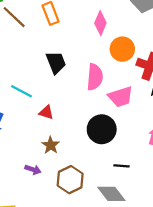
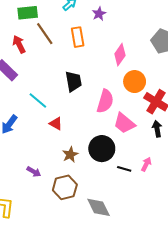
pink trapezoid: (120, 97) -> (124, 123), turned 45
brown star: (51, 145) -> (70, 155), moved
black line: (122, 166) -> (124, 169), moved

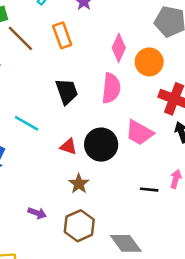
orange circle: (135, 82) -> (149, 62), moved
pink semicircle: (105, 101) -> (111, 88), moved
red triangle: (56, 124) -> (68, 147), moved
black circle: (102, 149) -> (101, 145), moved

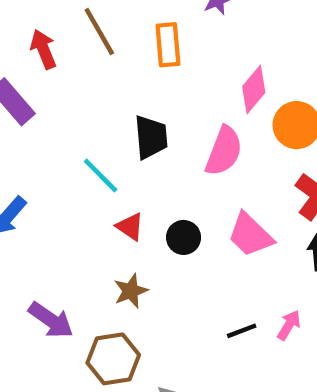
cyan line: (27, 123) -> (101, 176), moved
black circle: (101, 145) -> (184, 237), size x0.6
black line: (149, 190) -> (242, 331), turned -42
purple arrow: (37, 213) -> (51, 320), size x1.5

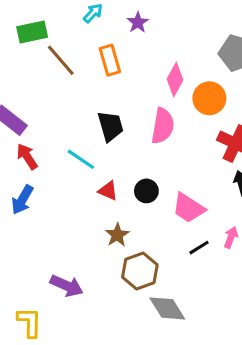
red arrow: (43, 49) -> (27, 157), moved
pink trapezoid: (250, 235) -> (188, 208), moved
purple arrow: (51, 320) -> (67, 286), moved
brown hexagon: (113, 359) -> (140, 271), moved

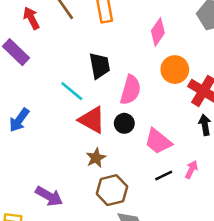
orange circle: (209, 98) -> (175, 70), moved
pink semicircle: (163, 126) -> (130, 90), moved
red arrow: (27, 157) -> (31, 18), moved
red triangle: (108, 191) -> (92, 120), size x1.6

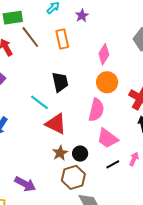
orange circle: (175, 70) -> (107, 82), moved
pink semicircle: (130, 90) -> (96, 110), moved
black circle: (124, 123) -> (80, 154), moved

